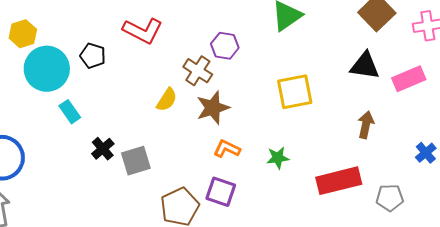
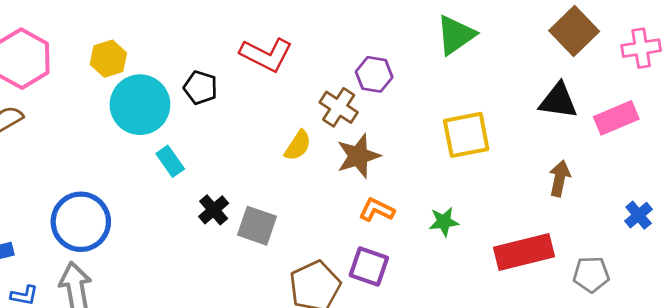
gray square: (136, 161) -> (257, 226), turned 36

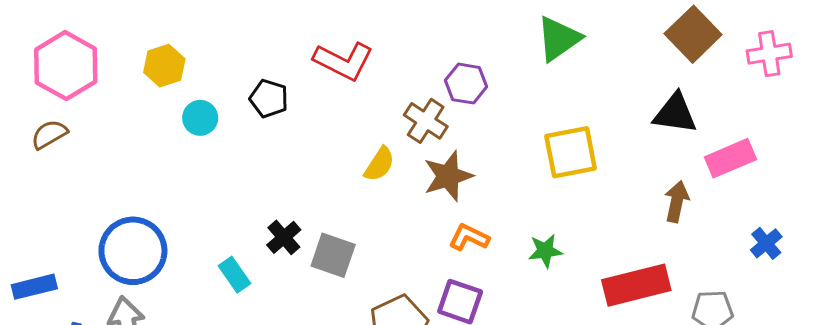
cyan circle: (140, 105) -> (200, 118), size x0.5
pink rectangle: (616, 118) -> (730, 158), moved
cyan rectangle: (170, 161) -> (235, 275), moved

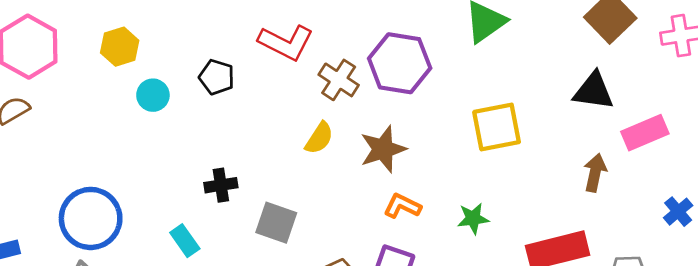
purple hexagon: (466, 84) -> (400, 63), size x1.6
brown cross: (426, 121) -> (339, 80), moved
black cross: (284, 237) -> (221, 185), moved, turned 32

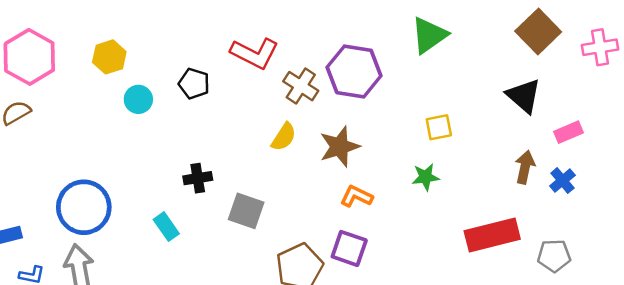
black triangle: (594, 91) -> (524, 96), turned 33
yellow square: (497, 127) -> (439, 127), size x0.6
pink rectangle: (645, 133) -> (569, 132), size x0.7
blue cross: (678, 212) -> (562, 181), moved
green star: (473, 218) -> (426, 177), moved

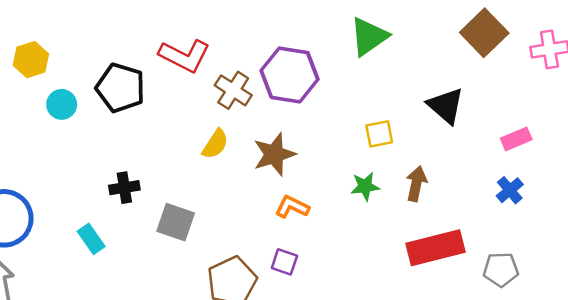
black pentagon: (194, 84) -> (121, 88), size x1.5
black triangle: (524, 96) -> (446, 106), moved
brown arrow: (525, 167) -> (416, 184), moved
purple square: (349, 248) -> (284, 262), size x0.7

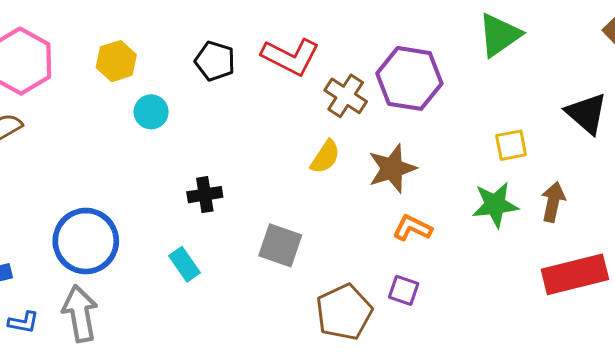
black pentagon: (121, 88) -> (215, 61), moved, size x0.7
green star: (365, 186) -> (495, 205), size x1.4
black cross: (124, 188) -> (205, 195), moved

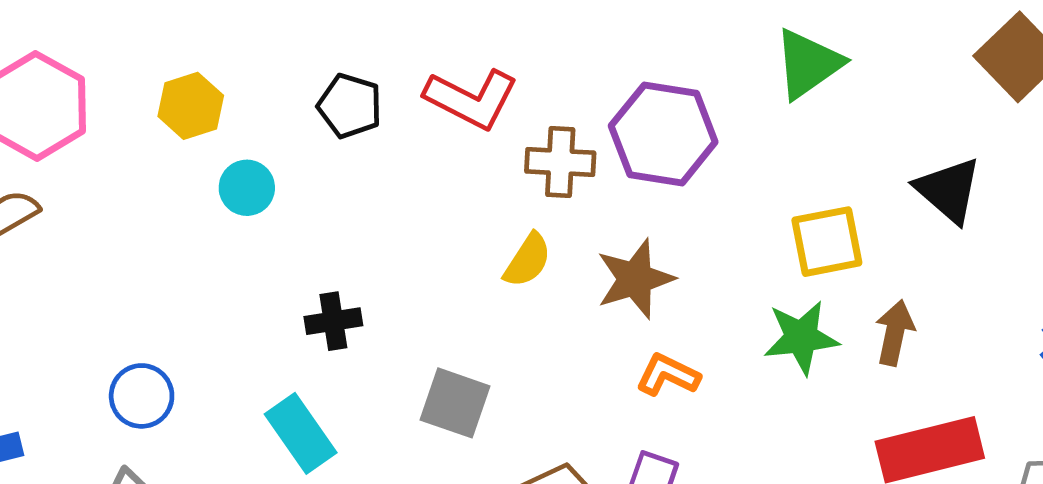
brown cross: (346, 96) -> (560, 162), turned -30
yellow square: (511, 145) -> (827, 242), size x1.4
blue circle: (86, 241) -> (142, 396), size x0.6
cyan rectangle: (184, 264) -> (301, 433), size x1.4

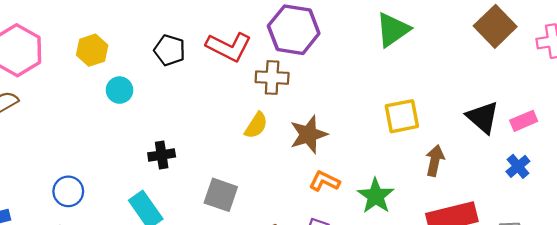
purple hexagon: (663, 134) -> (294, 30), moved
black triangle: (949, 190) -> (483, 117), moved
green star: (801, 337) -> (376, 196), moved, turned -30

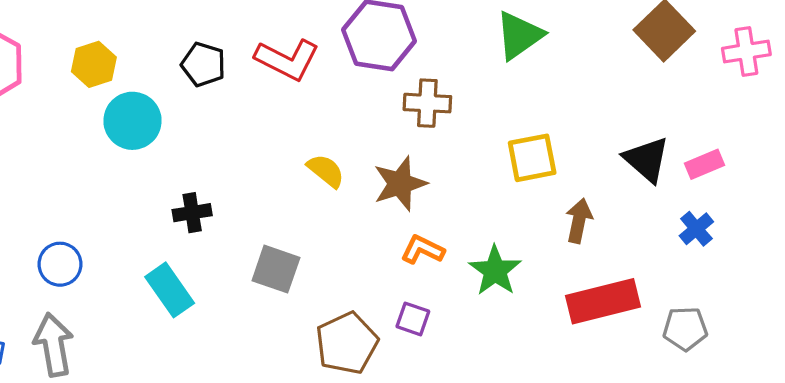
brown cross: (272, 78) -> (427, 103), moved
cyan circle: (119, 90) -> (133, 121), size x1.5
yellow semicircle: (256, 125) -> (326, 171), turned -84

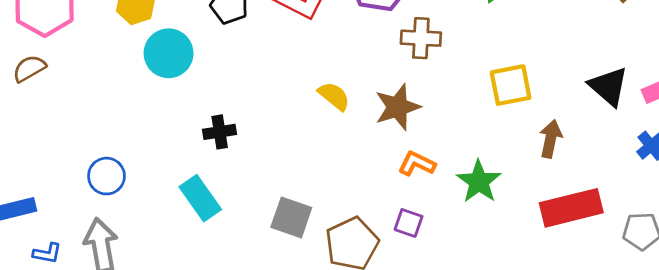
gray square: (276, 269) -> (291, 217), moved

